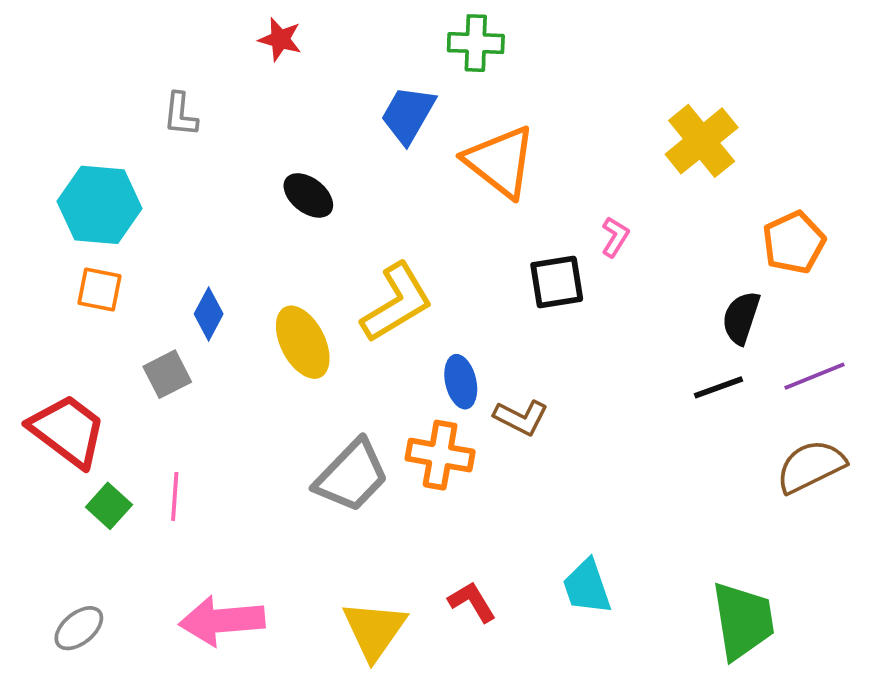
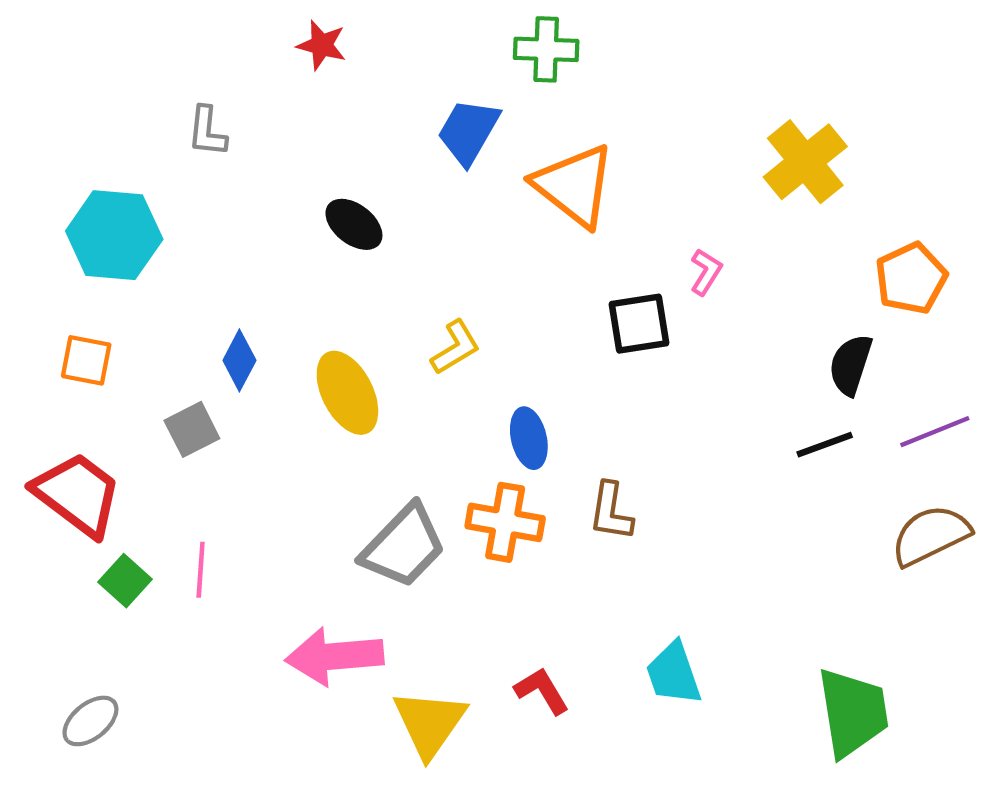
orange square: (100, 290) -> (86, 360), moved
yellow L-shape: (397, 303) -> (455, 347), size x0.6
brown L-shape: (521, 417) -> (611, 512), moved, turned 72
pink arrow: (222, 621) -> (334, 656), moved

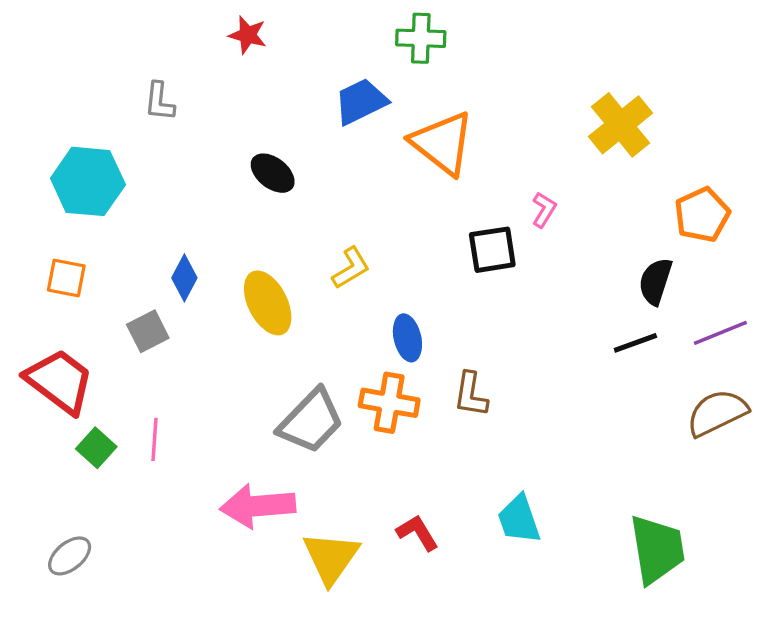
blue trapezoid: (468, 131) -> (361, 102), turned 34

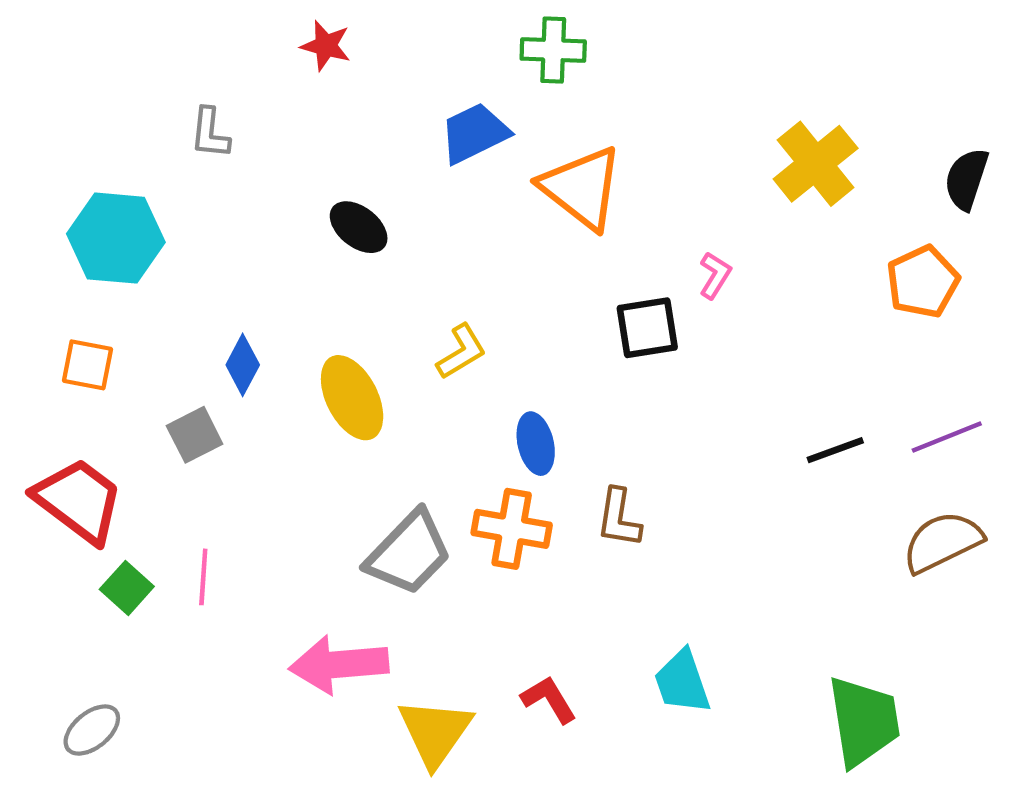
black semicircle: (655, 281) -> (966, 179), moved

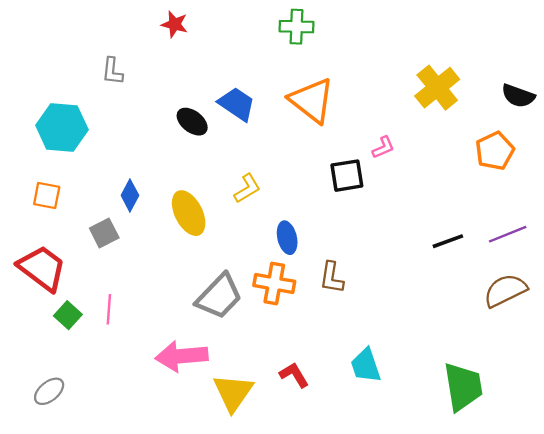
blue trapezoid: (474, 133) -> (237, 104), moved, turned 60
black semicircle: (966, 179) -> (518, 96), turned -88
pink L-shape: (715, 275) -> (383, 147), turned 35

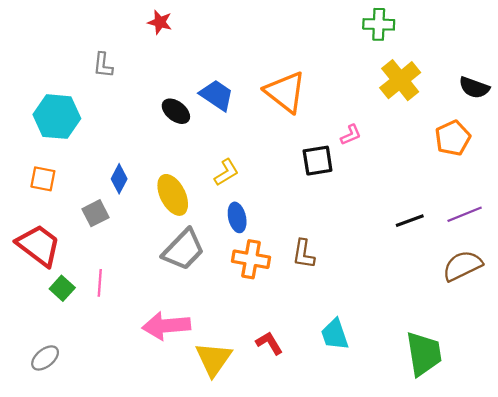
green cross: (296, 27) -> (379, 24), moved
blue ellipse: (287, 238) -> (237, 217), moved
gray trapezoid: (219, 296) -> (183, 250), moved

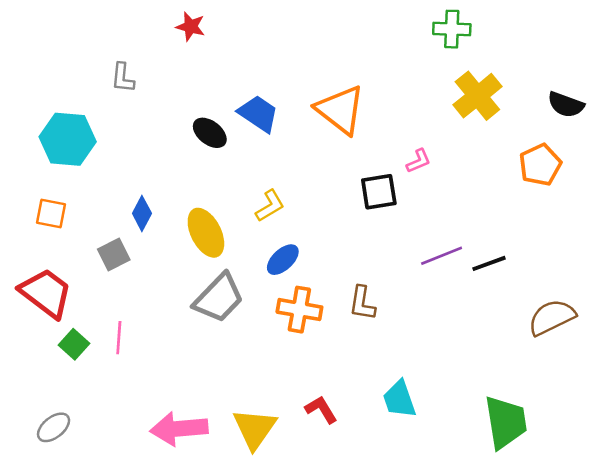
purple line: (465, 214) -> (442, 256), moved
blue ellipse: (237, 217) -> (283, 260), turned 60
pink arrow: (166, 326) -> (179, 429), moved

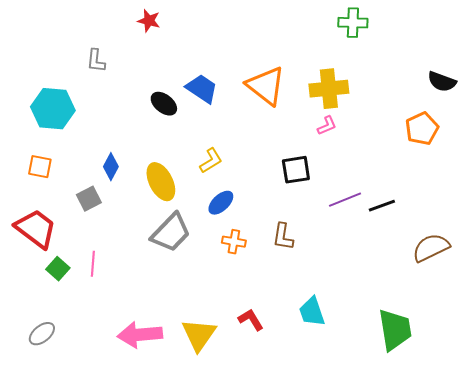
yellow cross: (477, 96) -> (329, 89), moved, turned 33
black square: (379, 192) -> (296, 170), moved
orange cross: (299, 310) -> (234, 242), size x0.7

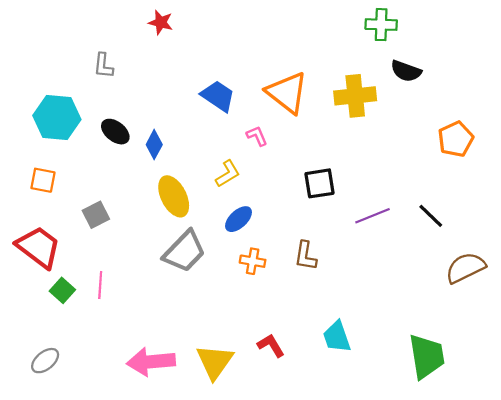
black semicircle: (442, 82) -> (406, 71), moved
black ellipse: (164, 104) -> (115, 132), moved
pink L-shape: (327, 126) -> (257, 136), moved, turned -90
blue diamond: (111, 167) -> (154, 145), moved
black line: (382, 206) -> (431, 216), moved, turned 64

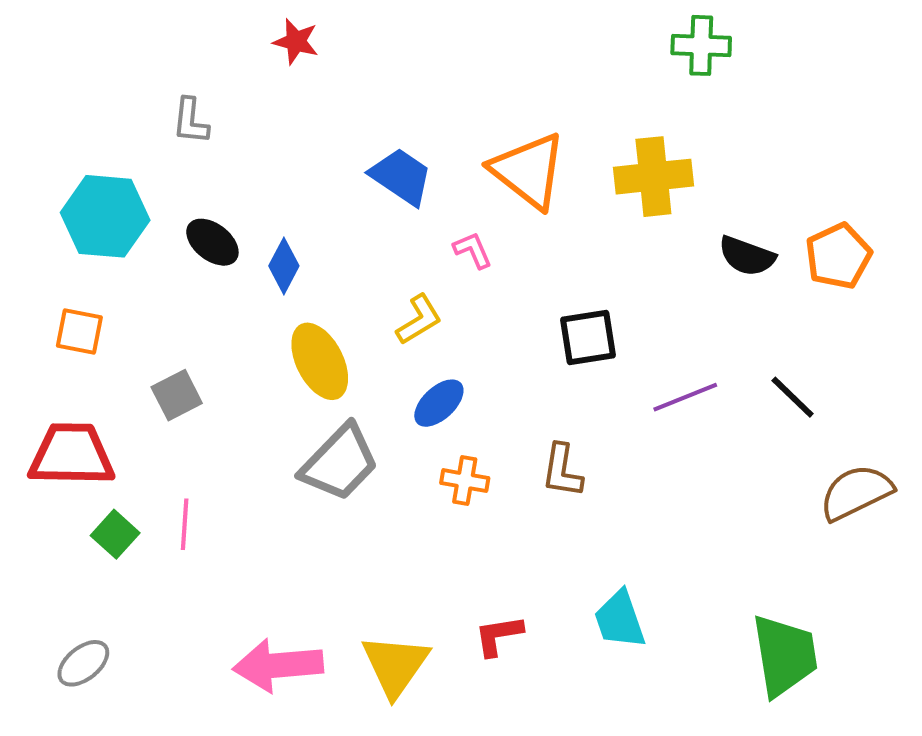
black semicircle: (406, 71) -> (747, 256), moved
red trapezoid: (39, 247) -> (71, 455), turned -36
red L-shape: (271, 345) -> (499, 635), turned -68

